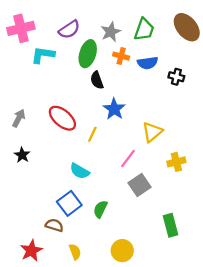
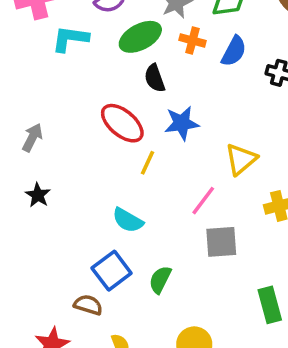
green ellipse: (88, 54) -> (140, 37), turned 45
blue semicircle: (148, 63) -> (234, 51), turned -54
blue star: (114, 109) -> (182, 123), turned 30
red ellipse: (62, 118) -> (122, 123), moved
gray square: (140, 185) -> (221, 242), turned 30

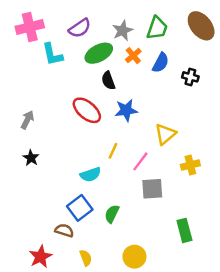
cyan L-shape: (70, 39) -> (52, 54), turned -110
orange cross: (192, 40) -> (133, 56), turned 35
yellow line: (147, 163) -> (113, 151), moved
cyan semicircle: (128, 220) -> (90, 175), turned -48

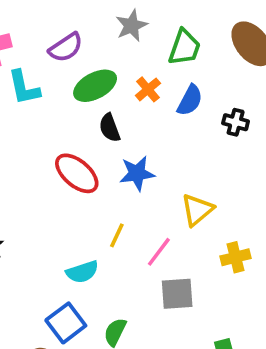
gray star: (123, 31) -> (132, 26), moved

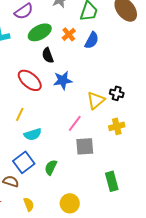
black cross: (236, 122) -> (117, 93), moved
yellow line: (117, 235) -> (20, 114), moved

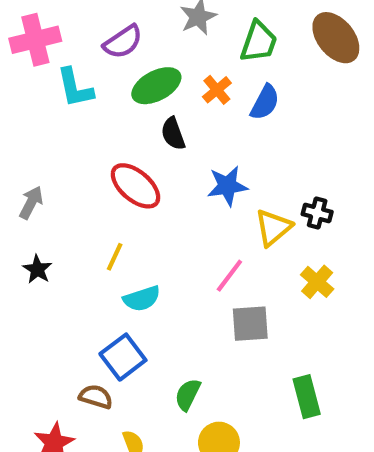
blue star: (63, 80) -> (227, 186), moved
yellow cross: (117, 126) -> (317, 282), turned -35
green semicircle: (51, 167) -> (188, 395), moved

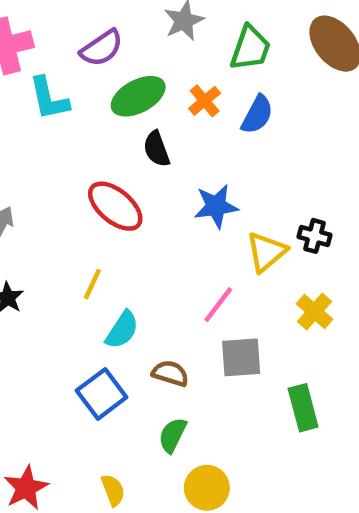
cyan semicircle: (142, 299) -> (122, 330), turned -39
brown semicircle: (96, 397) -> (170, 373), moved
green rectangle: (307, 397) -> (303, 408), moved

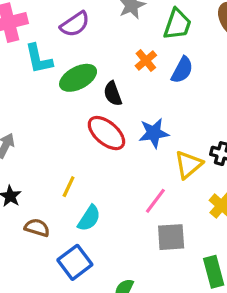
green ellipse: (138, 96) -> (78, 78), moved
red ellipse: (115, 206) -> (106, 133), moved
brown semicircle: (170, 373) -> (37, 228), moved

